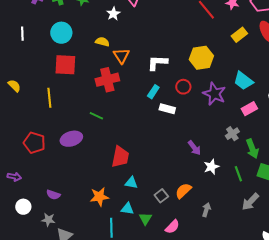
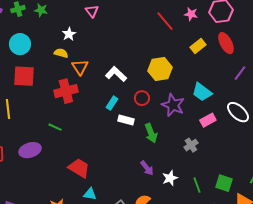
white star: (113, 14) -> (69, 34), moved
white L-shape: (157, 63) -> (116, 74), turned 40
purple arrow: (194, 148) -> (147, 168), moved
green arrow: (252, 149) -> (151, 133), moved
red trapezoid: (120, 157) -> (79, 168), turned -70

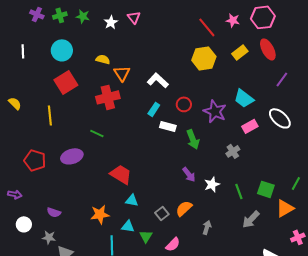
white star: (69, 34) -> (111, 22), moved
yellow hexagon: (160, 69) -> (204, 58), moved
red square: (24, 76) -> (66, 82), turned -35

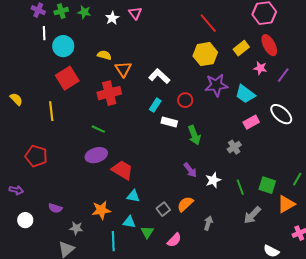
pink star: (233, 20) -> (260, 68), moved
white line: (23, 51) -> (44, 33), moved
purple star: (215, 111) -> (216, 85), moved, turned -30
purple ellipse: (72, 156) -> (96, 155), moved
gray star: (49, 237) -> (76, 228), moved

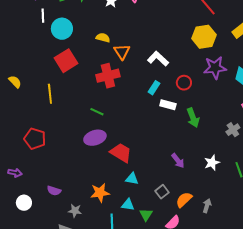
purple arrow: (190, 170) -> (178, 161), moved
orange semicircle: (185, 204) -> (184, 200), moved

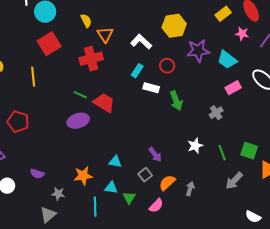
yellow hexagon: (204, 37) -> (174, 26), moved
yellow semicircle: (103, 38) -> (86, 21), turned 48
red trapezoid: (121, 153) -> (104, 103), moved
purple arrow: (178, 161) -> (155, 155), moved

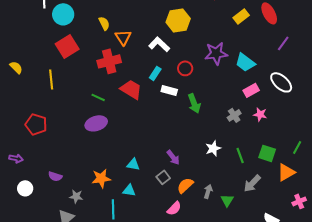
yellow hexagon: (174, 26) -> (178, 20), moved
pink star: (242, 34) -> (260, 114), moved
red trapezoid: (104, 103) -> (131, 89), moved
green triangle: (129, 198) -> (227, 200), moved

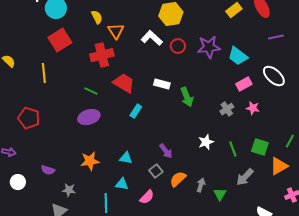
purple line: (283, 43) -> (276, 37), turned 42
red circle: (185, 68) -> (178, 46), moved
cyan rectangle: (155, 73) -> (136, 111), moved
orange star: (101, 178) -> (90, 161), moved
pink semicircle: (174, 208) -> (147, 197), moved

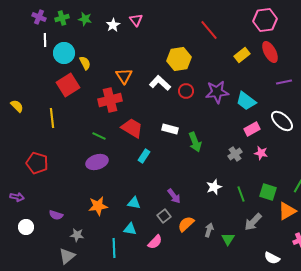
yellow semicircle: (97, 17) -> (85, 63), moved

